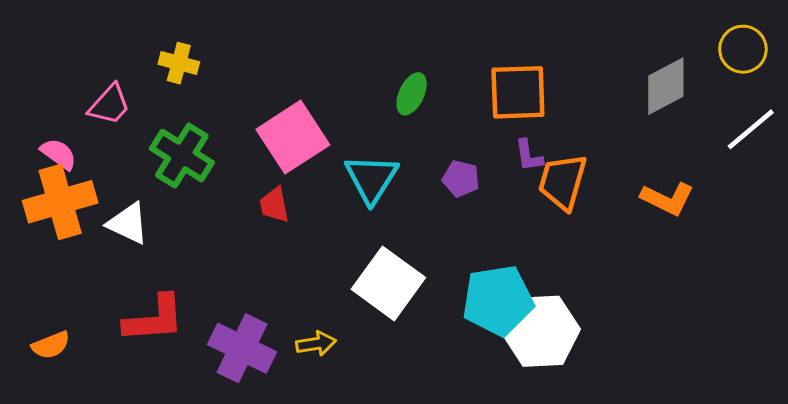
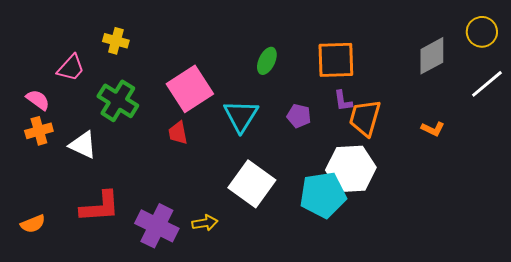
orange L-shape: (667, 199) -> (433, 129), size x0.7
orange cross: (60, 202) -> (39, 131), size x0.6
white hexagon: (541, 331) -> (351, 169), moved

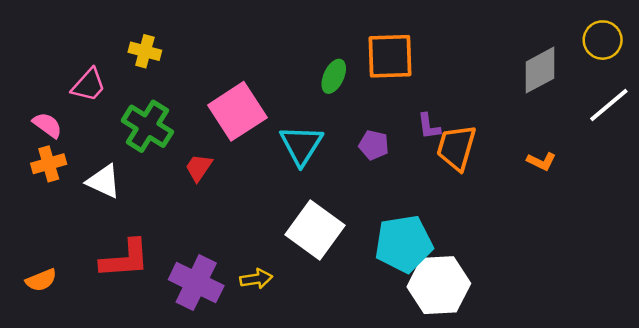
orange square: (336, 60) -> (390, 56), moved
red trapezoid: (178, 133) -> (199, 168), moved, turned 45
white hexagon: (351, 169) -> (439, 285), moved

